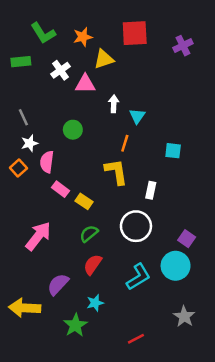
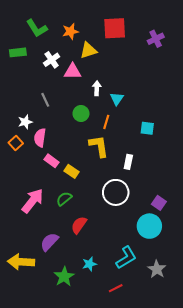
gray line: (23, 117) -> (45, 100), moved
green circle: (73, 130) -> (81, 113), moved
green semicircle: (89, 234) -> (64, 199), moved
cyan L-shape: (138, 277) -> (126, 258), moved
cyan star: (95, 303) -> (89, 264), moved

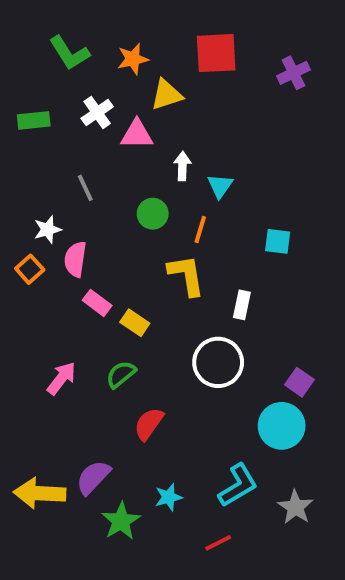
green rectangle: (18, 52) -> (34, 120), moved
pink arrow: (33, 201) -> (61, 378), size x0.7
purple semicircle: (49, 242) -> (93, 477), moved

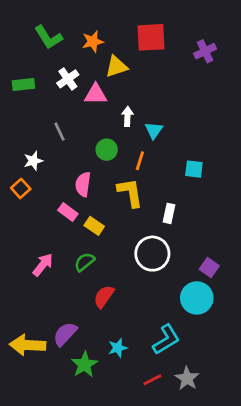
pink semicircle: (75, 259) -> (83, 184), moved
gray star: (295, 507) -> (187, 378), moved

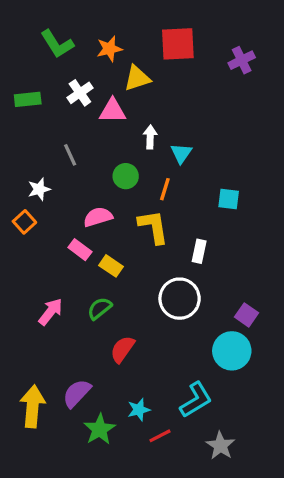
pink semicircle: (83, 184) -> (98, 217), turned 65
yellow arrow: (28, 345) -> (33, 406), turned 92
red line: (152, 380) -> (160, 436), moved

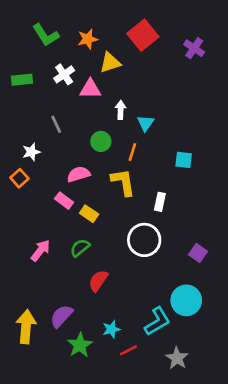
red square: (178, 44) -> (143, 35), turned -36
purple cross: (242, 60) -> (194, 48), turned -30
cyan circle: (232, 351) -> (186, 300), moved

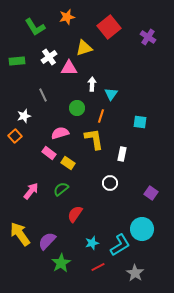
orange star: (88, 39) -> (67, 17), moved
white circle: (144, 240) -> (110, 183), size x0.6
yellow arrow: (26, 327) -> (20, 234), moved, turned -40
cyan star: (111, 329) -> (92, 243), moved

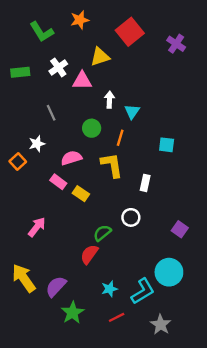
white star: (24, 116) -> (37, 144), moved
green semicircle: (61, 189) -> (102, 233), moved

